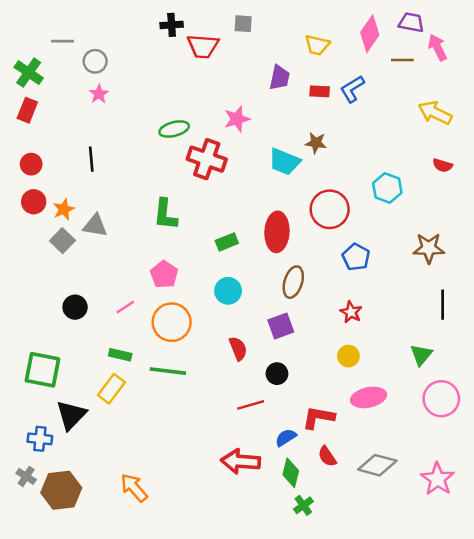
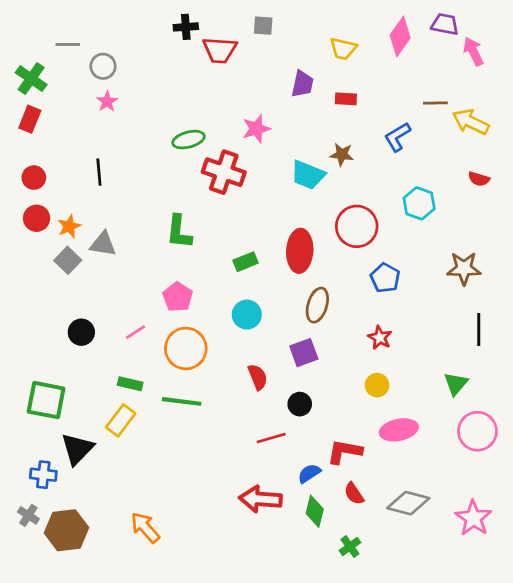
brown line: (402, 60) -> (435, 103), moved
blue L-shape: (352, 89) -> (397, 137), moved
green cross: (303, 505) -> (350, 547), moved

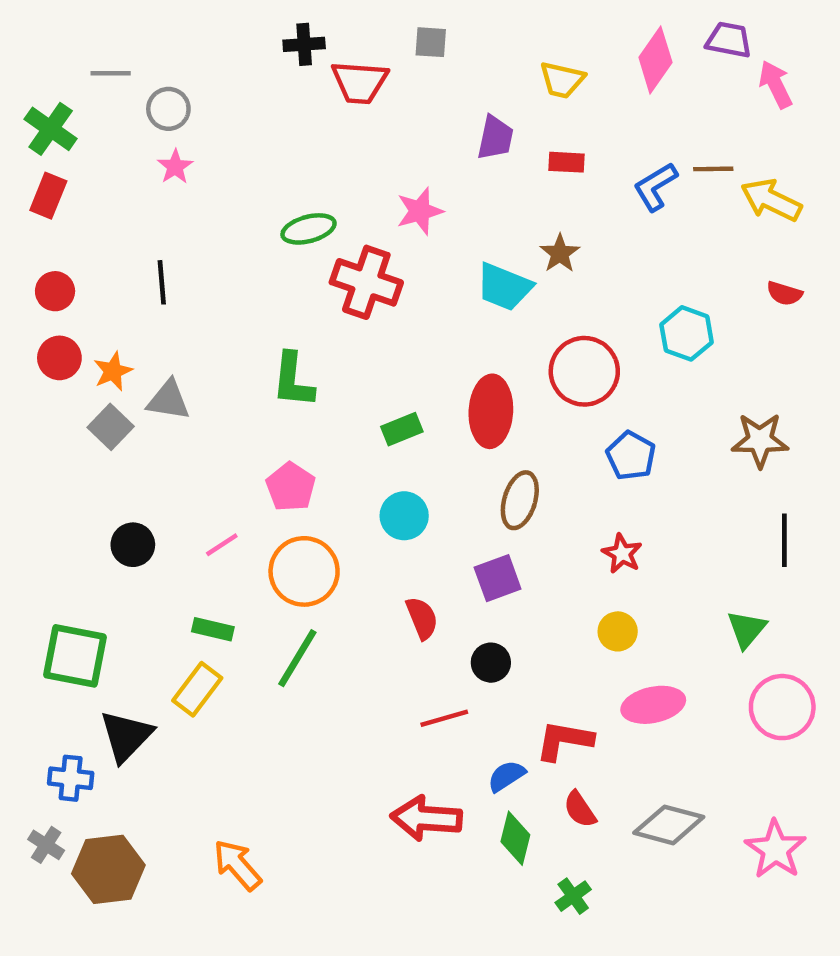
blue L-shape: (397, 137) -> (655, 187), moved
brown star: (342, 154) -> (560, 253), turned 30
green line: (182, 401) -> (297, 658), turned -66

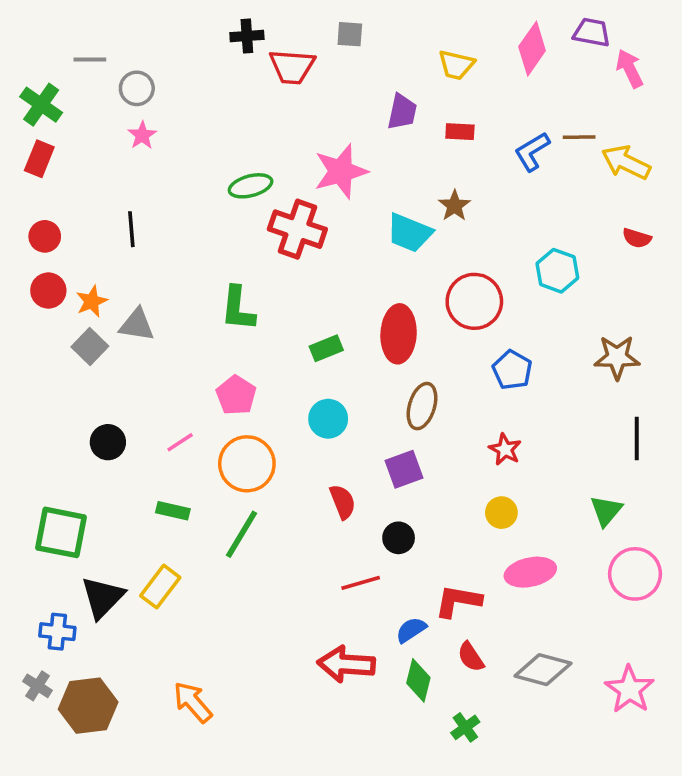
pink star: (420, 211) -> (341, 171), size x1.4
yellow rectangle: (197, 689) -> (160, 587), moved

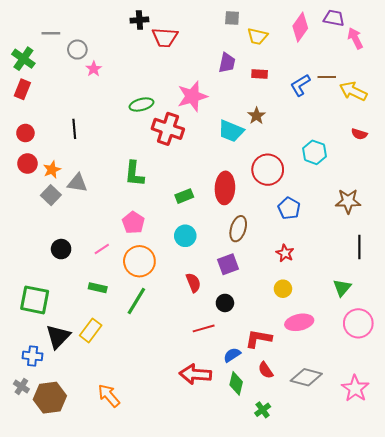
gray square: (350, 34) -> (232, 18), moved
pink star: (142, 135) -> (94, 69), moved

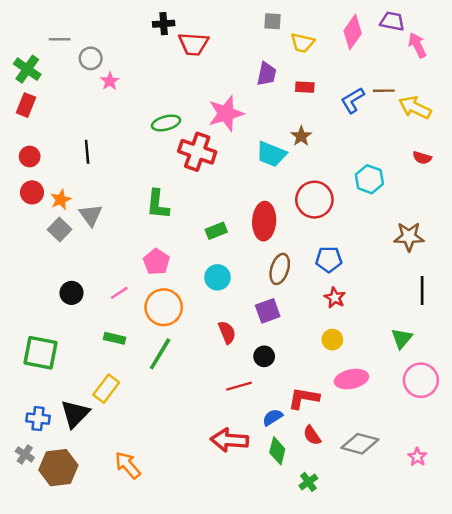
gray triangle: (77, 183) -> (91, 215), turned 45
blue pentagon: (289, 208) -> (329, 259), moved, turned -30
black triangle: (58, 337) -> (75, 414), moved
pink star: (355, 388) -> (417, 457), size x0.6

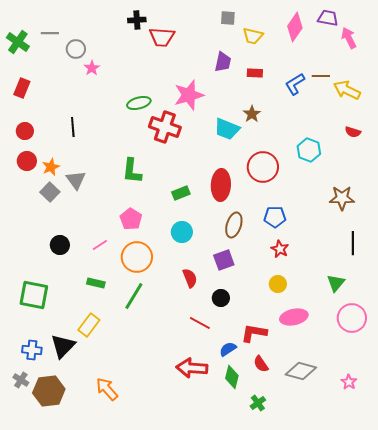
green cross: (27, 69) -> (18, 42), moved
red line: (239, 386) -> (200, 323), turned 45

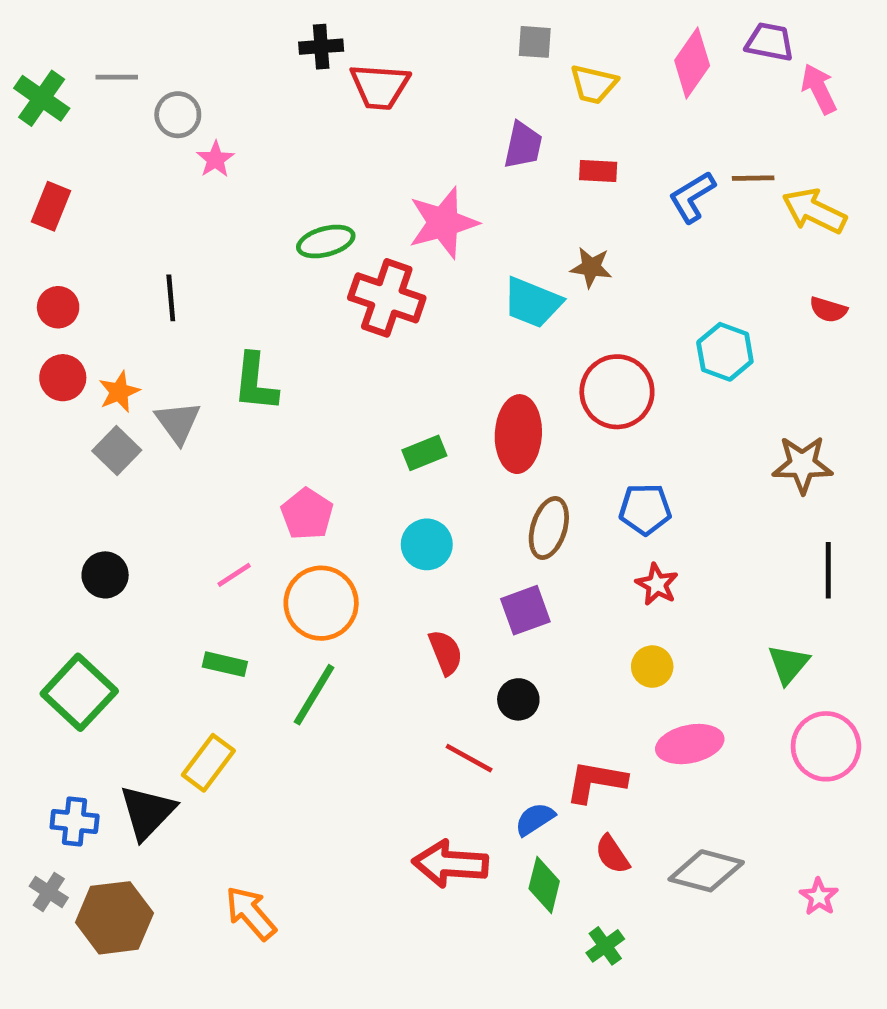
brown star: (252, 114) -> (591, 267), turned -30
green L-shape: (132, 171) -> (255, 382), moved
black circle: (60, 245) -> (105, 575), moved
green square: (34, 295) -> (79, 692), turned 32

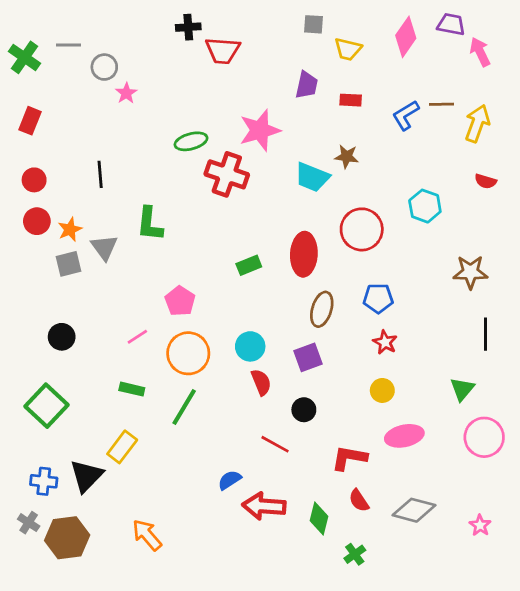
yellow arrow: (814, 211) -> (477, 123), turned 84
gray square: (117, 450) -> (69, 264), turned 32
cyan circle: (427, 544) -> (250, 346), moved
blue semicircle: (535, 819) -> (230, 480), moved

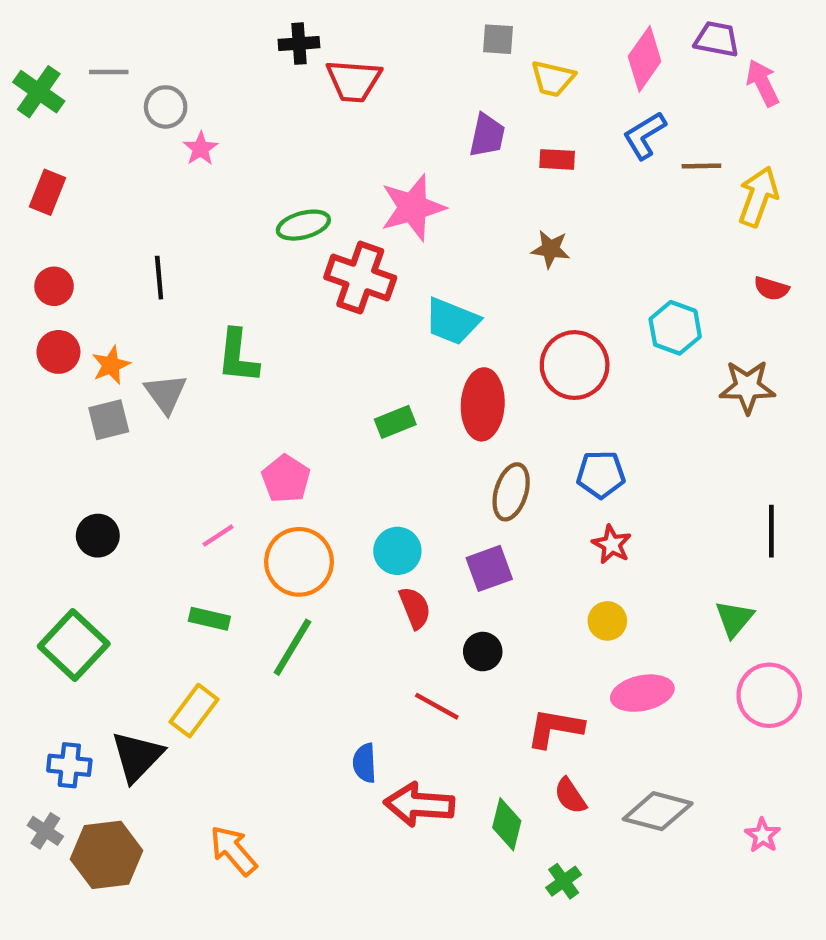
blue L-shape: (406, 115) -> (645, 135), moved
cyan trapezoid: (312, 177) -> (452, 321), moved
brown star: (470, 272) -> (747, 387), moved
blue semicircle: (230, 480) -> (365, 763), turned -60

